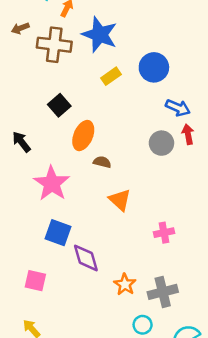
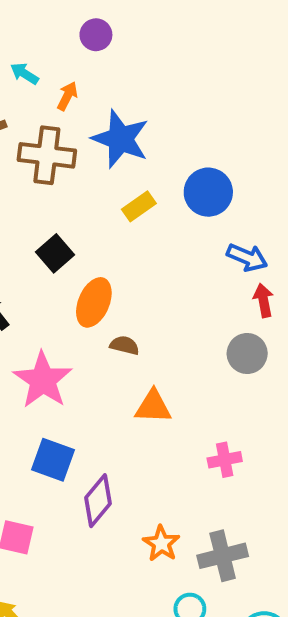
gray circle: (161, 143) -> (247, 353), moved
orange triangle: (120, 200) -> (153, 407), turned -40
purple diamond: (86, 258) -> (98, 501), turned 56

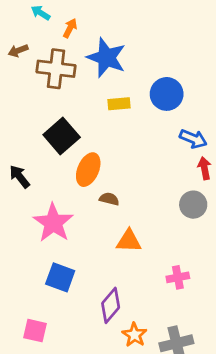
yellow rectangle: (139, 206) -> (119, 104), turned 30
black square: (55, 253) -> (62, 136), size x1.4
purple diamond: (98, 501) -> (111, 305), moved

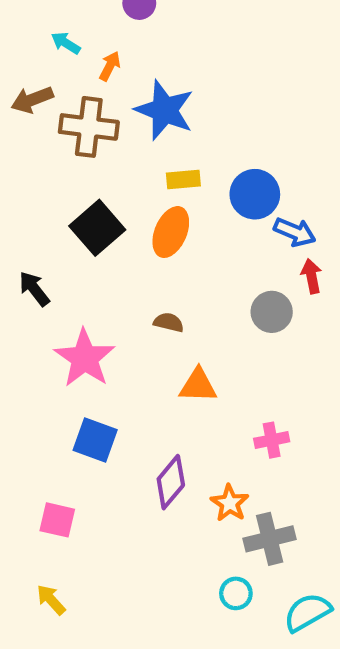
brown arrow: (18, 51) -> (32, 100), size x1.4
blue circle: (167, 94) -> (255, 194), moved
orange ellipse: (88, 170) -> (171, 232), moved
gray circle: (193, 205) -> (272, 312), moved
orange star: (134, 335) -> (230, 503), moved

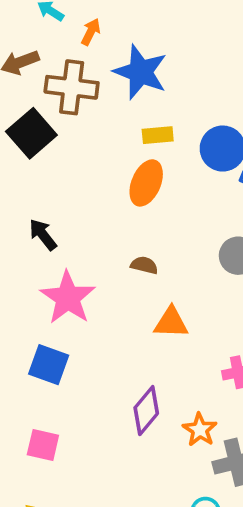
black square: (97, 228) -> (31, 133), moved
black arrow: (34, 289) -> (43, 235), moved
blue square: (95, 440) -> (49, 365), moved

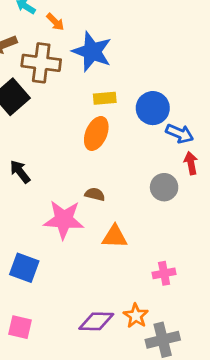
orange arrow: (91, 32) -> (55, 22), turned 108
pink star: (68, 298) -> (64, 220), moved, turned -30
purple diamond: (146, 411) -> (96, 321), moved, turned 52

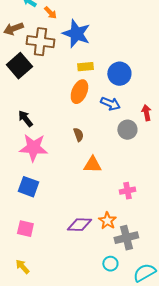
blue arrow: (180, 133) -> (110, 104), moved
brown semicircle: (95, 194) -> (78, 135), turned 56
pink star: (64, 220) -> (33, 148), moved

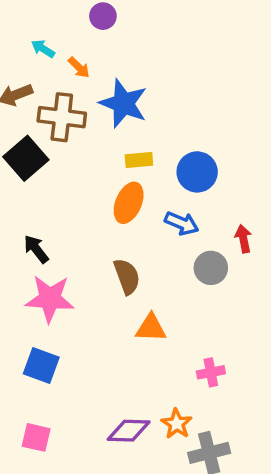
brown semicircle: (78, 135) -> (127, 276), size x1.5

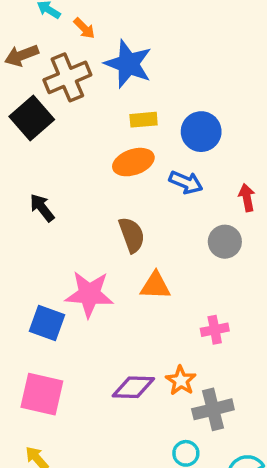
brown cross: (62, 117) -> (67, 77), turned -30
orange ellipse: (129, 203) -> (133, 162), turned 48
gray circle: (211, 268) -> (225, 242), moved
pink star: (50, 299) -> (89, 294), moved
pink square: (36, 437) -> (42, 394), size x1.5

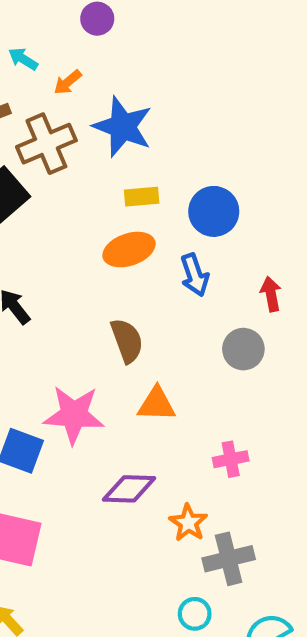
orange arrow: (84, 28) -> (68, 82), turned 95
blue arrow: (186, 182) -> (195, 275), turned 48
purple diamond: (133, 387) -> (129, 489), moved

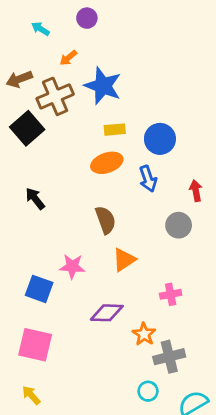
cyan arrow: (23, 59) -> (40, 29), moved
orange triangle: (157, 404) -> (124, 260), turned -35
pink star: (74, 415) -> (72, 266), size x0.7

